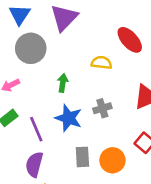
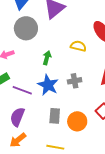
purple line: (36, 129) -> (22, 90), turned -54

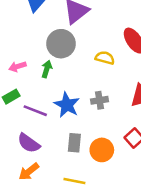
gray circle: (26, 28) -> (61, 44), moved
green arrow: (47, 58) -> (47, 69), moved
purple semicircle: (17, 117) -> (29, 143), turned -78

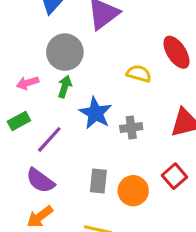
gray circle: (61, 44) -> (65, 52), moved
blue star: (67, 105) -> (96, 113), moved
purple line: (35, 111) -> (49, 139), turned -70

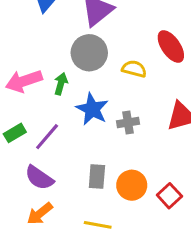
gray circle: (65, 52) -> (89, 53), moved
pink arrow: (27, 83) -> (24, 81), size x1.6
green rectangle: (19, 121) -> (15, 133), moved
red square: (175, 176) -> (169, 196), moved

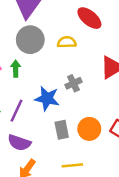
blue star: (92, 109) -> (47, 98), moved

